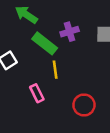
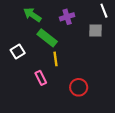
purple cross: (70, 32) -> (67, 17), moved

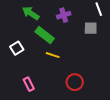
yellow line: (56, 59) -> (53, 55), turned -64
pink rectangle: (41, 78) -> (29, 84), moved

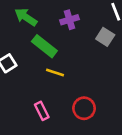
gray square: (91, 28) -> (105, 37), turned 32
pink rectangle: (29, 84) -> (42, 111), moved

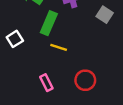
green rectangle: (44, 46) -> (49, 23), turned 75

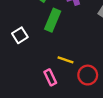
yellow line: (59, 47) -> (65, 60), moved

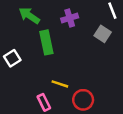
green rectangle: (53, 20) -> (46, 42), turned -35

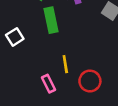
yellow line: (60, 84) -> (65, 64), turned 63

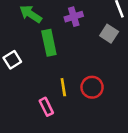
red circle: (90, 81) -> (92, 87), moved

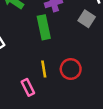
green rectangle: (49, 43) -> (44, 27), moved

